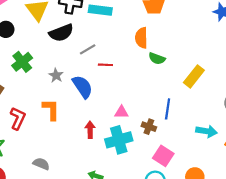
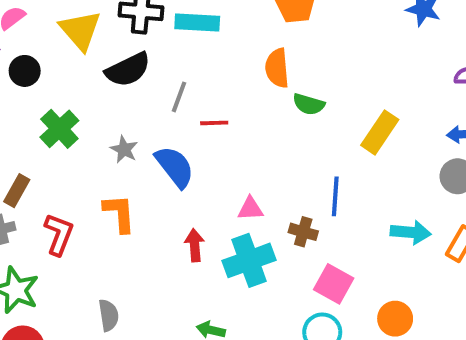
gray line: (88, 49) -> (179, 97), turned -35
gray semicircle: (41, 164) -> (109, 315), turned 63

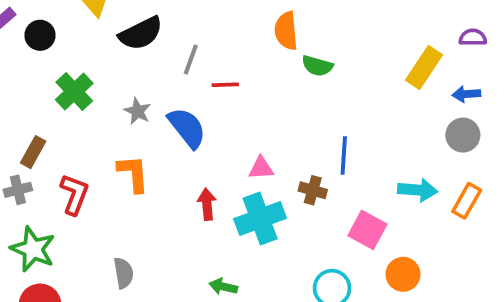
yellow rectangle: (380, 132) -> (424, 67), moved
pink square: (334, 284) -> (367, 230), moved

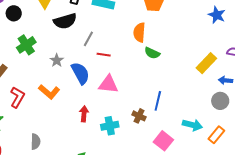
pink triangle: (261, 168) -> (108, 84), moved, size x1.5
orange L-shape: (133, 173) -> (49, 92), turned 125
cyan cross: (260, 219) -> (110, 126), size x0.7

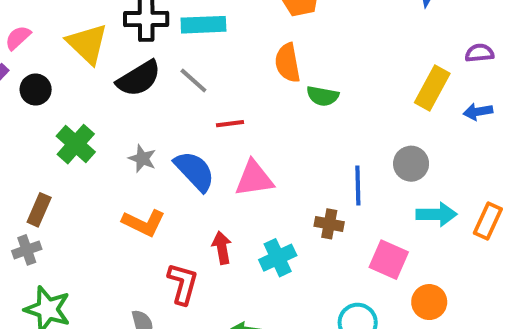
gray line: (88, 39) -> (193, 81), moved, turned -63
red L-shape: (17, 97) -> (183, 284), moved
gray circle: (220, 101) -> (411, 164), moved

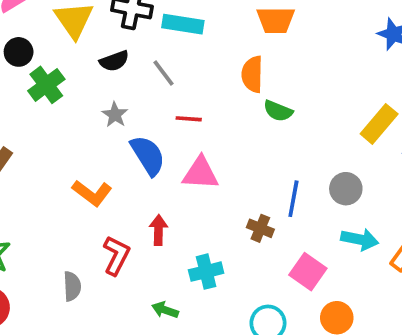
black semicircle: (139, 78) -> (114, 61), size x0.7
green cross: (76, 144) -> (46, 85), moved
gray star: (142, 159) -> (115, 115), moved
cyan cross: (278, 258) -> (206, 272), moved

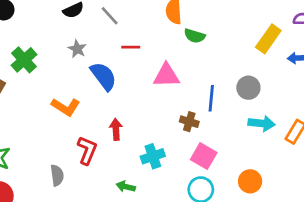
green cross: (46, 85) -> (24, 60), moved
pink triangle: (200, 173) -> (166, 76), moved
pink square: (308, 272) -> (204, 156), moved

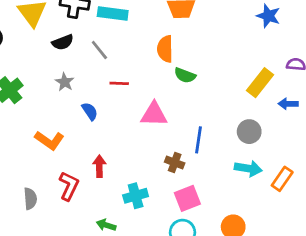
blue semicircle: (103, 76) -> (90, 111), size x0.6
gray circle: (248, 88) -> (249, 132), moved
pink square: (204, 156) -> (187, 198), turned 35
gray semicircle: (57, 175) -> (30, 199), moved

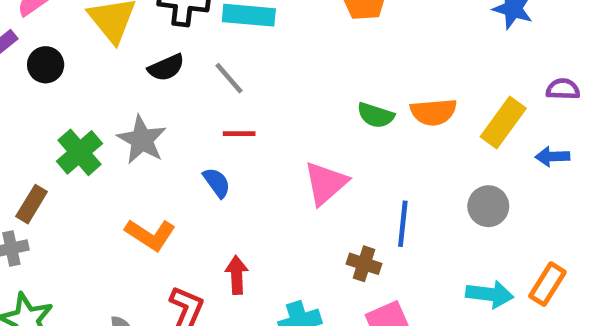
orange semicircle: (165, 49) -> (433, 112), moved, turned -92
gray star: (65, 82) -> (142, 140), moved, size x1.5
red line: (119, 83) -> (239, 134), moved
pink triangle: (154, 114) -> (326, 183), turned -40
cyan arrow: (248, 168) -> (490, 294), moved

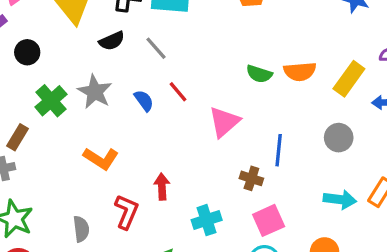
black circle: (46, 65) -> (27, 52), moved
red line: (239, 134) -> (178, 92), moved, turned 50
blue semicircle: (217, 183) -> (144, 101), moved

